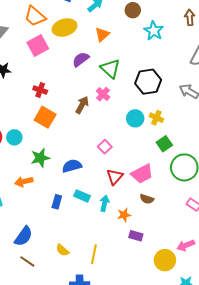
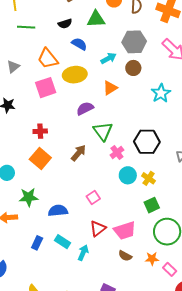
brown circle: (133, 10) -> (133, 68), moved
green triangle: (110, 69) -> (103, 131), moved
red cross: (40, 90) -> (40, 131), turned -32
pink cross: (103, 94) -> (117, 153), moved
orange star: (124, 215) -> (152, 259), moved

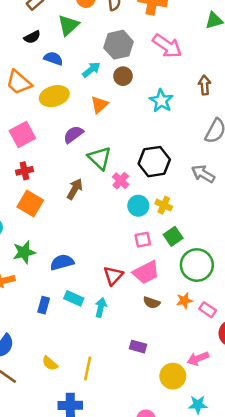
green triangle: (96, 19) -> (68, 25), turned -30
pink square: (46, 88) -> (22, 134), moved
pink square: (93, 198) -> (143, 240), moved, turned 32

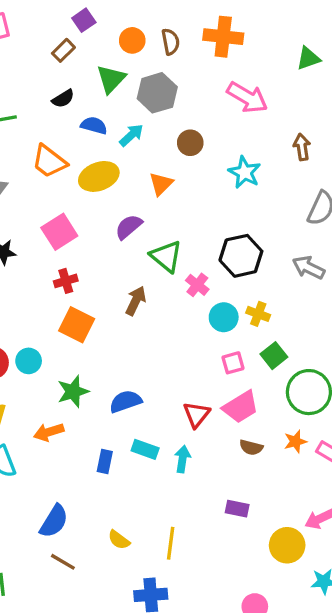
gray hexagon: (119, 45) -> (157, 93), moved
cyan arrow: (91, 70) -> (131, 135), moved

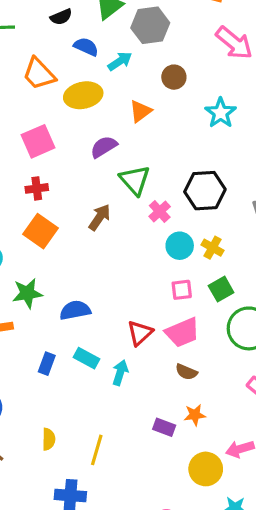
orange star: (295, 441) -> (195, 415), moved
yellow semicircle: (119, 540) -> (49, 439), turned -135

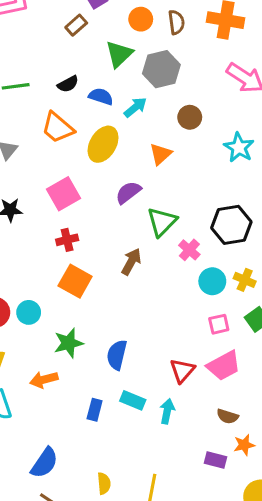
black semicircle: (61, 17) -> (68, 84), moved
yellow ellipse: (83, 95) -> (103, 144), turned -42
green triangle: (135, 180) -> (162, 222), turned 32
blue semicircle: (75, 310) -> (117, 355), turned -60
brown semicircle: (186, 372) -> (227, 416), moved

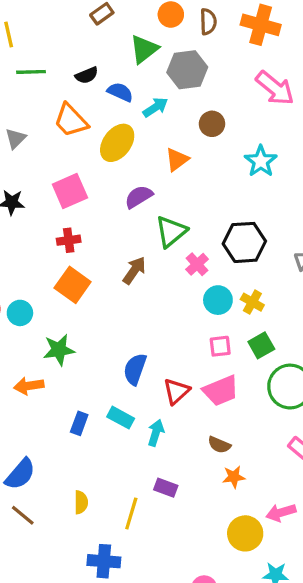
blue semicircle: (117, 355) -> (135, 369), moved
purple rectangle: (215, 460) -> (166, 488), moved

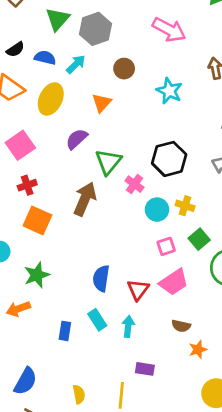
brown arrow: (134, 270) -> (85, 199), size x1.4
cyan rectangle: (121, 418) -> (97, 320), turned 40

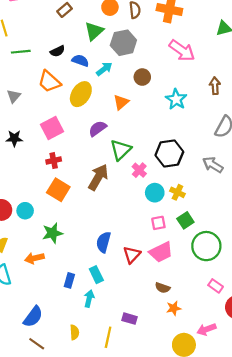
cyan arrow: (128, 326) -> (89, 299), moved

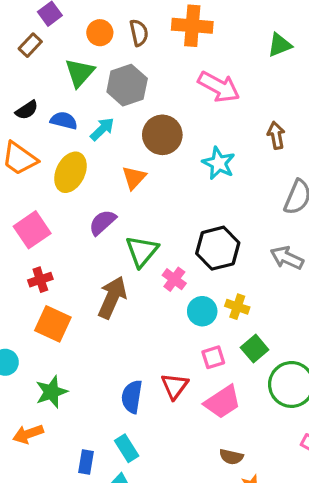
brown circle: (142, 77) -> (162, 135), size x1.5
red triangle: (132, 255) -> (175, 386), moved

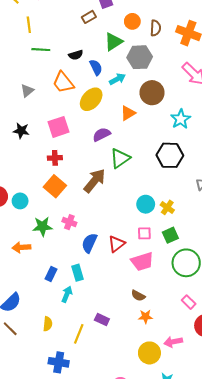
blue semicircle: (64, 121) -> (96, 67), turned 35
black hexagon: (218, 248) -> (170, 155), moved
pink cross: (174, 279) -> (69, 222), moved, turned -32

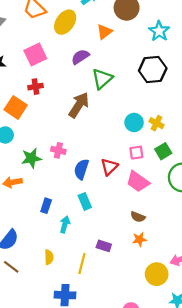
orange square: (55, 186) -> (16, 107), moved
pink trapezoid: (142, 261) -> (138, 182), turned 60
cyan rectangle: (78, 273) -> (85, 201), moved
orange star: (145, 317) -> (139, 239), moved

